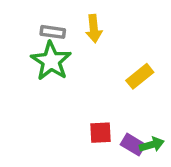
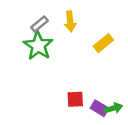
gray rectangle: (53, 32) -> (40, 24), turned -48
yellow rectangle: (140, 76) -> (103, 43), moved

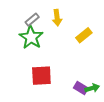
red square: (75, 99) -> (41, 76), moved, size x1.5

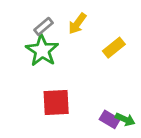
yellow arrow: (57, 18) -> (77, 24), turned 42
green arrow: (92, 88) -> (125, 119), turned 40

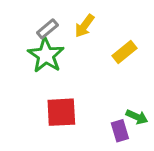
purple rectangle: (110, 119) -> (120, 131), turned 42
green arrow: (125, 119) -> (137, 117), moved

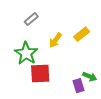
yellow arrow: (84, 26) -> (55, 40), moved
green star: (46, 55) -> (26, 53), moved

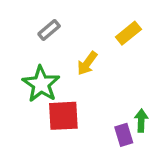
yellow rectangle: (82, 34) -> (128, 33), moved
green arrow: (90, 77) -> (141, 121), turned -112

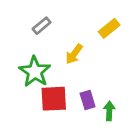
green arrow: (141, 121) -> (109, 111), moved
purple rectangle: (124, 135) -> (88, 100), moved

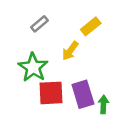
yellow rectangle: (109, 28) -> (91, 26), moved
purple rectangle: (88, 100) -> (83, 94), size x1.5

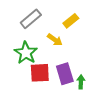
gray rectangle: (39, 24) -> (31, 19), size x1.5
yellow arrow: (70, 51) -> (55, 40), turned -91

